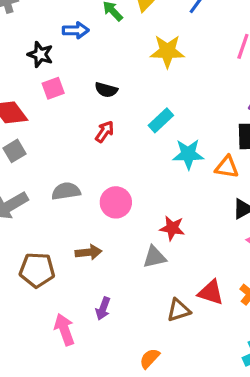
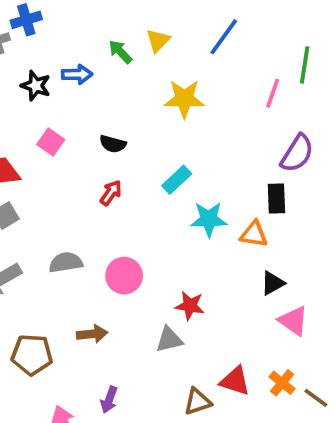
black star: (40, 54) -> (36, 86), moved
pink square: (53, 88) -> (51, 142), turned -35

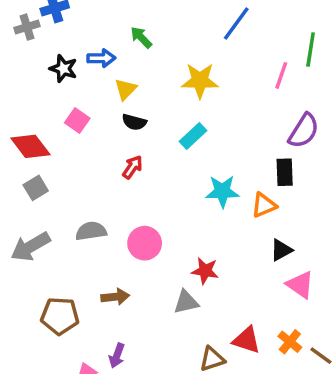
yellow triangle: (158, 40) -> (126, 89), moved
cyan rectangle: (177, 180) -> (193, 136), moved
orange triangle: (254, 234) -> (264, 205), turned -32
purple arrow: (109, 400) -> (117, 356), moved

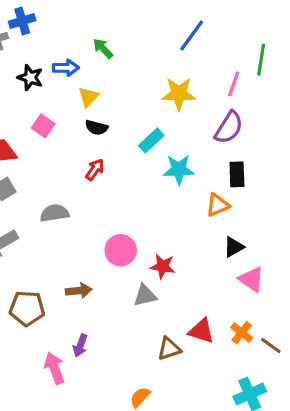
yellow star: (200, 81) -> (179, 94), moved
purple semicircle: (304, 131) -> (229, 128), moved
cyan star: (222, 191) -> (179, 170), moved
gray semicircle: (91, 231) -> (54, 213), moved
pink circle: (145, 243) -> (121, 250), moved

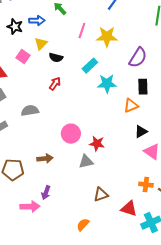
pink line: (234, 84) -> (82, 31), moved
yellow triangle: (88, 97) -> (41, 44), moved
red triangle: (201, 331) -> (129, 209), moved
orange cross: (242, 333) -> (146, 185), turned -32
pink arrow: (54, 368) -> (30, 207), turned 108

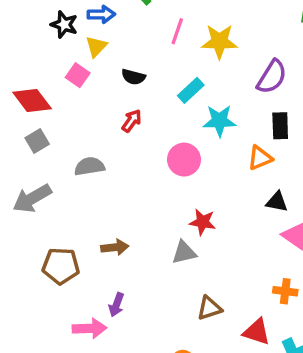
yellow triangle: (41, 44) -> (96, 46), moved
black triangle: (141, 132) -> (277, 202), turned 40
pink circle: (71, 134) -> (184, 160), moved

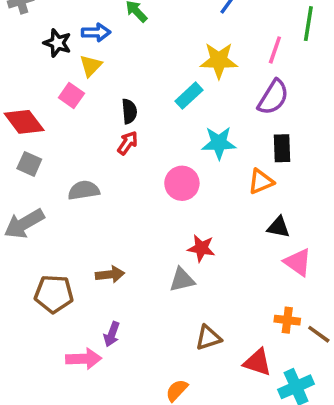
pink line: (177, 31) -> (275, 50), moved
black semicircle: (133, 77) -> (129, 111), moved, turned -110
cyan rectangle: (191, 90) -> (189, 96), moved
gray square: (37, 141) -> (29, 164), turned -35

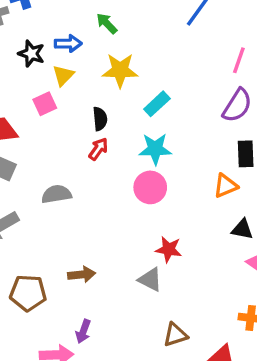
yellow star: (219, 60) -> (120, 70), moved
pink square: (71, 96) -> (45, 104), turned 30
cyan star: (219, 143) -> (155, 149), moved
gray triangle: (182, 280) -> (150, 279), turned 40

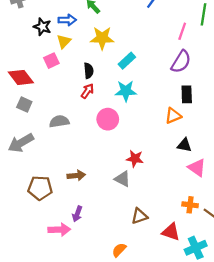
pink circle: (150, 187) -> (108, 119), moved

